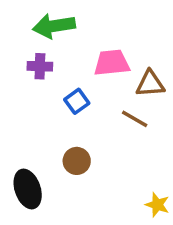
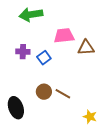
purple cross: (40, 66) -> (23, 52), moved
brown line: (135, 119) -> (63, 94), moved

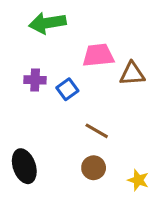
brown circle: (44, 92) -> (94, 168), moved
brown line: (63, 94) -> (97, 131), moved

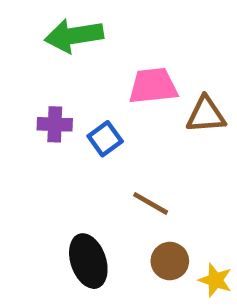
black ellipse: (24, 166) -> (88, 261), moved
brown circle: (94, 168) -> (170, 261), moved

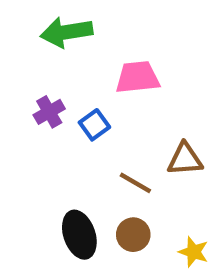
brown triangle: (206, 115) -> (185, 159), moved
purple cross: (55, 124) -> (49, 112), turned -32
brown circle: (170, 261) -> (133, 235), moved

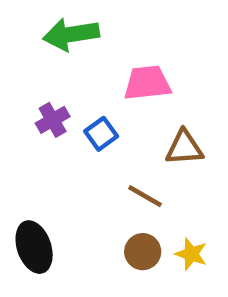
brown triangle: (185, 159) -> (184, 148), moved
black ellipse: (79, 235) -> (34, 247), moved
yellow star: (194, 252) -> (191, 254), moved

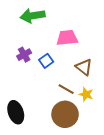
brown triangle: (184, 148) -> (84, 67), turned 42
brown circle: (143, 252) -> (65, 114), size x1.6
yellow star: (191, 254) -> (86, 94), moved

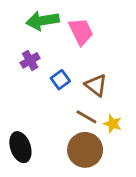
pink trapezoid: (67, 38) -> (81, 32), moved, turned 70
purple cross: (24, 55) -> (30, 60), moved
brown triangle: (84, 67) -> (96, 85), moved

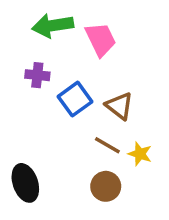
purple cross: (30, 60) -> (37, 75), turned 36
blue square: (60, 80) -> (75, 99), size x1.4
brown circle: (85, 150) -> (106, 186), size x0.7

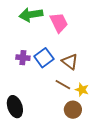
purple cross: (37, 75) -> (23, 58), moved
brown circle: (106, 186) -> (73, 110), moved

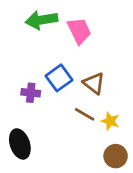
purple cross: (23, 58) -> (31, 93), moved
brown circle: (73, 110) -> (116, 156), moved

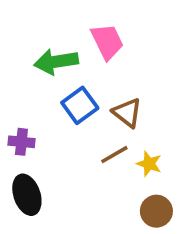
green arrow: (41, 20) -> (56, 62), moved
purple cross: (31, 93) -> (21, 142), moved
brown line: (85, 114) -> (114, 155), turned -60

